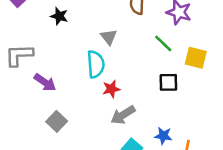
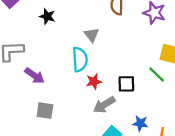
green line: (163, 43) -> (157, 75), moved
black square: (168, 82) -> (126, 84), moved
gray square: (57, 121) -> (45, 111), turned -36

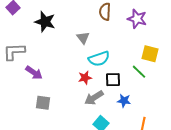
black star: (47, 16) -> (45, 22), size x1.5
cyan semicircle: (80, 59) -> (99, 59), moved, turned 75
blue star: (140, 123) -> (124, 101), moved

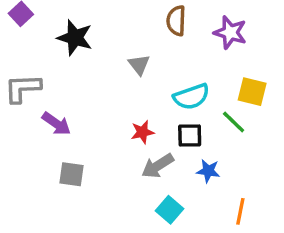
cyan semicircle: (99, 59) -> (191, 97), moved

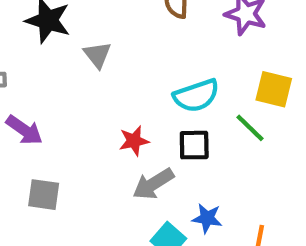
gray triangle: (139, 65) -> (97, 55), moved
blue star: (208, 171) -> (207, 218), moved

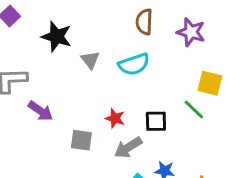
cyan semicircle: (196, 96) -> (134, 64), moved
red star: (134, 141) -> (115, 118), turned 30
gray square: (44, 195) -> (81, 140), moved

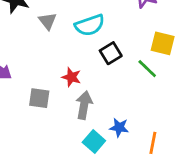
black square: (156, 121) -> (111, 53), moved, turned -30
gray arrow: (128, 148) -> (84, 105), turned 132

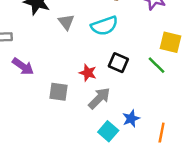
black square: (111, 53) -> (118, 63), moved, turned -36
gray arrow: (84, 105) -> (99, 98), turned 35
blue star: (119, 128) -> (131, 119), turned -30

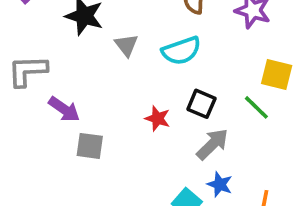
gray square: (59, 92) -> (90, 146), moved
gray arrow: (99, 98) -> (212, 144), moved
blue star: (131, 119) -> (220, 184), turned -30

